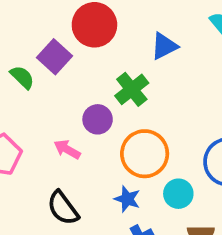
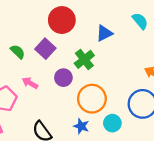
purple square: (55, 57) -> (45, 49), moved
pink arrow: (67, 149) -> (30, 83), moved

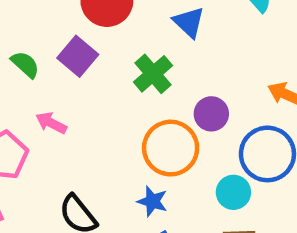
blue triangle: (104, 33) -> (189, 22), turned -48
purple circle: (63, 78) -> (211, 114), moved
cyan circle: (112, 123) -> (233, 192), moved

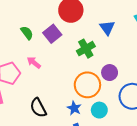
cyan circle: (233, 192) -> (99, 110), moved

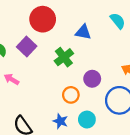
blue triangle: (107, 28) -> (83, 32), turned -35
orange circle: (87, 85) -> (71, 95), size x0.6

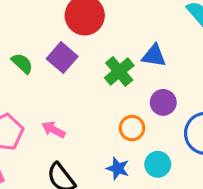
blue triangle: (83, 32) -> (154, 56), moved
pink arrow: (12, 79) -> (54, 130), moved

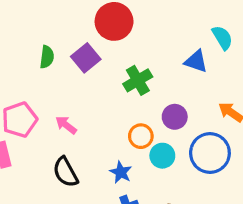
blue triangle: (154, 56) -> (196, 61), moved
green semicircle: (22, 63) -> (47, 57), turned 45
cyan circle: (158, 164) -> (162, 156), moved

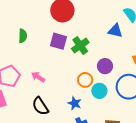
purple square: (86, 58) -> (58, 41), moved, turned -30

